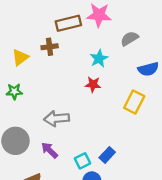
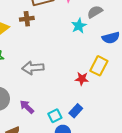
cyan star: (99, 59) -> (79, 26), moved
red star: (93, 84) -> (82, 79), moved
gray arrow: (57, 119) -> (33, 68), moved

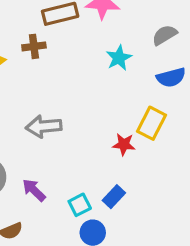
gray semicircle: (95, 12) -> (165, 35), moved

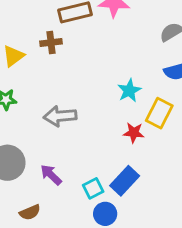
cyan star: (119, 58) -> (129, 91), moved
blue rectangle: (114, 197) -> (125, 181), size x1.4

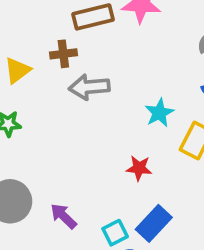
gray arrow: (60, 116) -> (89, 87), moved
red star: (134, 133) -> (139, 168), moved

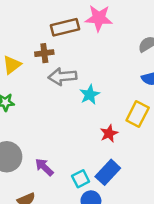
cyan star: (159, 113) -> (90, 95), moved
red star: (139, 168) -> (109, 133), moved, turned -30

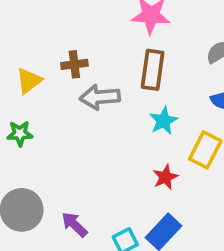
brown rectangle: (65, 27) -> (153, 70), moved, turned -68
cyan star: (90, 95) -> (164, 121), moved

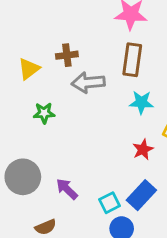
cyan star: (164, 121) -> (141, 102), turned 30
green star: (20, 133) -> (44, 113), moved

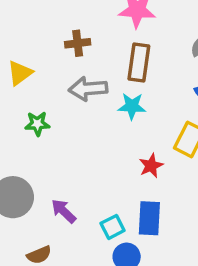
brown cross: (67, 55) -> (78, 43), moved
cyan star: (141, 102) -> (132, 106), moved
blue rectangle: (141, 195) -> (149, 218), turned -40

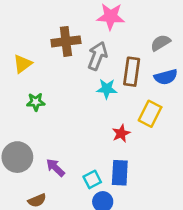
brown cross: (78, 43) -> (66, 41), size x1.5
brown rectangle: (139, 62) -> (132, 72), moved
gray arrow: (88, 89) -> (97, 56), moved, turned 116

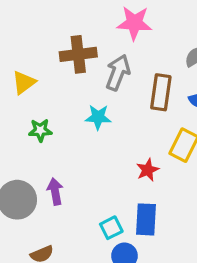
cyan star: (107, 89) -> (98, 117), moved
purple arrow: (55, 168) -> (55, 191), moved, turned 36

